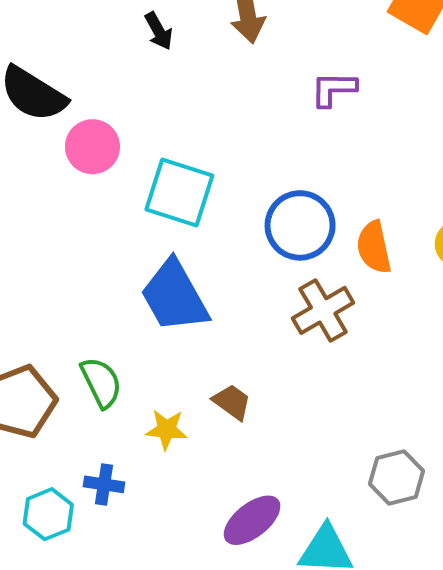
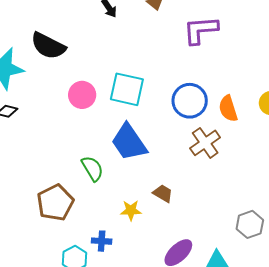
purple L-shape: (333, 89) -> (201, 30), size x1.5
pink circle: (92, 147) -> (82, 95), moved
green semicircle: (101, 382) -> (92, 168), moved

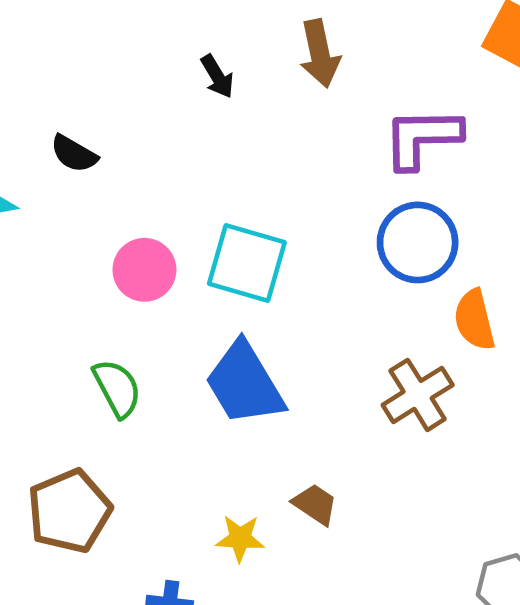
black semicircle: (48, 46) -> (74, 154), size x0.6
blue circle: (190, 101) -> (418, 242), moved
green semicircle: (92, 168) -> (117, 388), moved

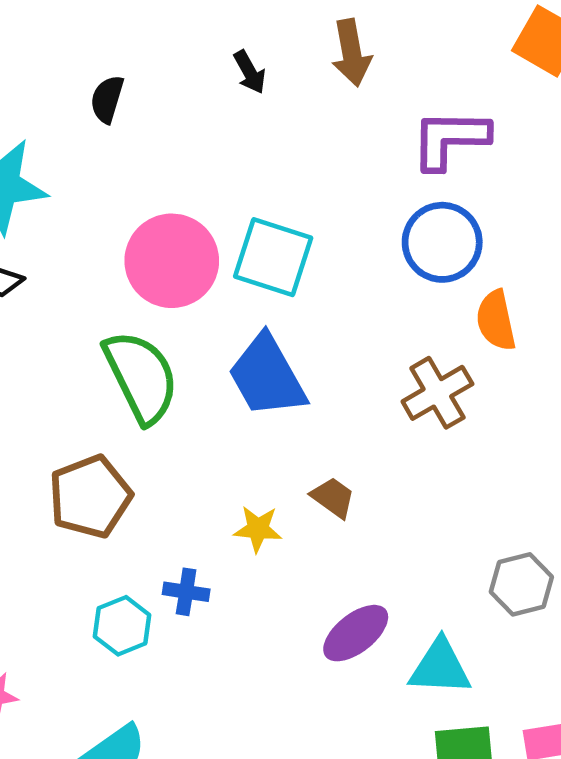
black semicircle: (74, 154) -> (107, 99), moved, turned 75
pink circle: (144, 270) -> (172, 261), size x1.5
green semicircle: (117, 388) -> (141, 377), size x1.6

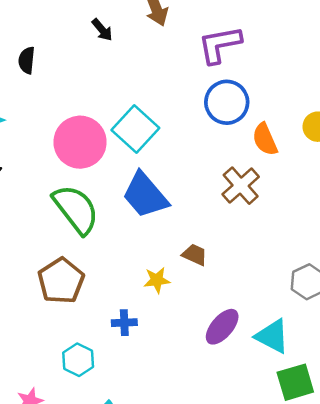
cyan square: (273, 257) -> (135, 129), turned 36
cyan hexagon: (122, 626) -> (78, 360), moved
cyan triangle: (440, 667) -> (272, 336), turned 36

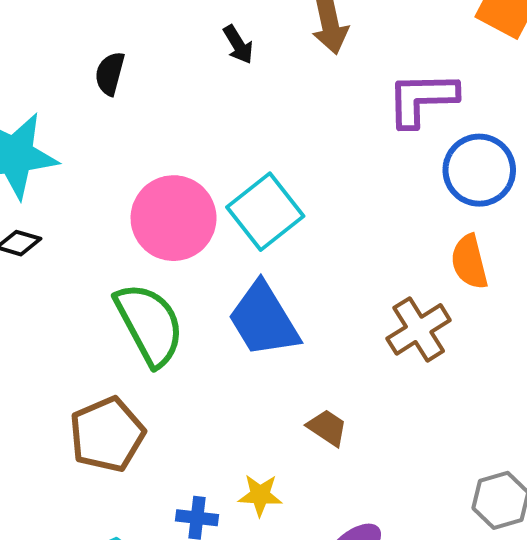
blue circle: (227, 102) -> (479, 170), moved
yellow star: (157, 280) -> (260, 495), moved

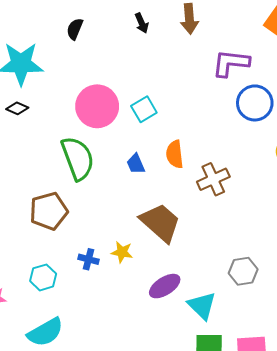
cyan square: (265, 212) -> (144, 109), size x0.7
orange semicircle: (469, 262) -> (175, 154), moved
blue trapezoid: (264, 320) -> (136, 164), size x0.5
brown trapezoid: (327, 428) -> (160, 223), size x2.0

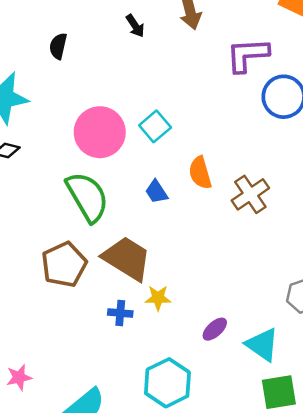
brown trapezoid: (160, 223) -> (127, 258), moved
cyan hexagon: (43, 277) -> (167, 383), moved, size x1.5
purple ellipse: (165, 286) -> (215, 329), size x0.7

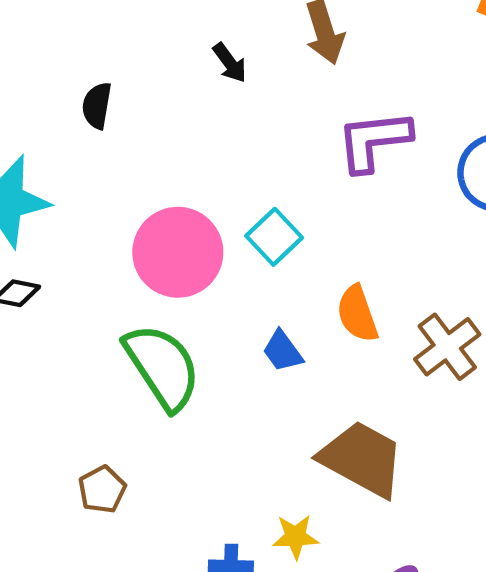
purple L-shape: (247, 55) -> (374, 141), moved
brown trapezoid: (127, 258) -> (362, 459), moved
brown pentagon: (64, 264) -> (102, 490), moved, size x0.6

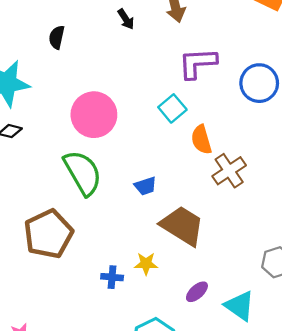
cyan square: (274, 237) -> (172, 108), moved
orange semicircle: (357, 314) -> (201, 140), moved
blue trapezoid: (283, 351) -> (145, 186), moved, turned -75
brown pentagon: (102, 490) -> (48, 234), size x2.0

